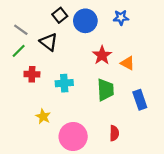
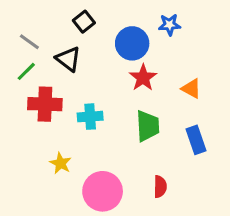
blue circle: (85, 21) -> (132, 43), moved
orange triangle: (128, 63) -> (191, 89), moved
red cross: (32, 74) -> (45, 104), size x1.5

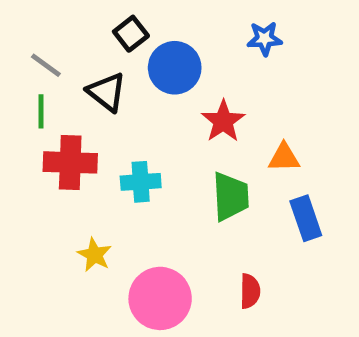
blue circle: (132, 43) -> (175, 68), moved
green line: (26, 71) -> (41, 111), turned -45
orange triangle: (191, 89) -> (284, 158), moved, turned -30

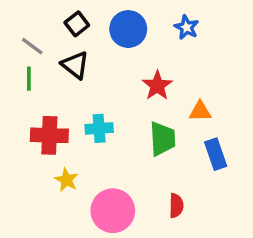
black square: (131, 34) -> (77, 24), moved
blue star: (265, 39) -> (186, 27), turned 30
blue circle: (175, 68) -> (128, 29), moved
red cross: (70, 162) -> (49, 135), moved

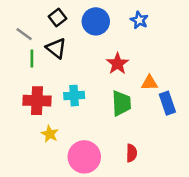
green line: (29, 79) -> (32, 58), moved
blue rectangle: (216, 154) -> (167, 103), moved

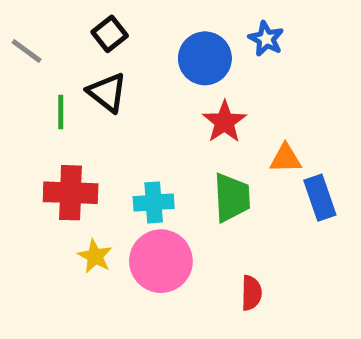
blue circle: (96, 21) -> (205, 58), moved
gray line: (24, 34) -> (27, 51), moved
cyan cross: (74, 96) -> (154, 202), moved
pink circle: (84, 157) -> (161, 261), moved

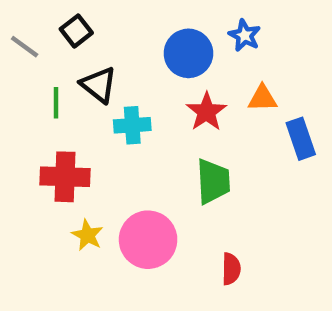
black square: (110, 34) -> (76, 31), moved
orange triangle: (286, 159) -> (263, 98), moved
blue rectangle: (320, 198) -> (301, 139), moved
cyan cross: (154, 202) -> (132, 125), moved

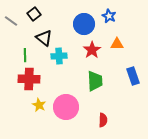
green line: (56, 103) -> (25, 55), moved
blue rectangle: (301, 139) -> (133, 76), moved

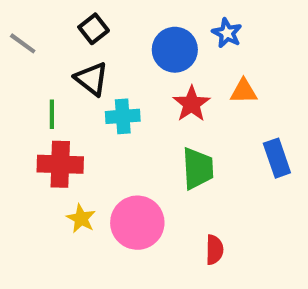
black square: (34, 14) -> (94, 29), moved

